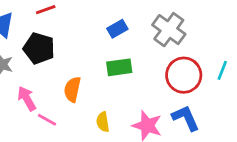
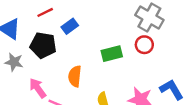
blue rectangle: (117, 29) -> (70, 26), moved
red circle: (184, 75) -> (144, 45), moved, size x0.6

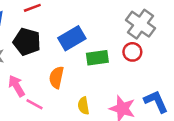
blue rectangle: (70, 26) -> (72, 38), moved, size x1.5

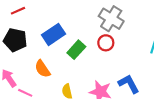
green rectangle: (97, 58) -> (76, 50), turned -36
orange semicircle: (56, 77) -> (42, 69), turned -42

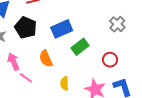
gray cross: (111, 19) -> (117, 24), size x0.7
red circle: (106, 43) -> (110, 60), moved

